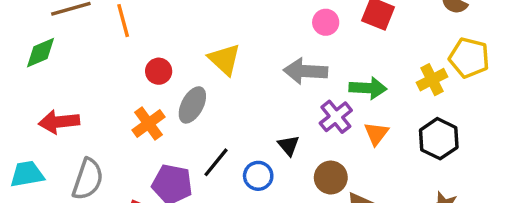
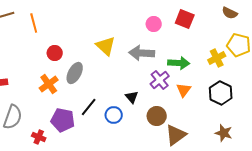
yellow triangle: (224, 59) -> (106, 46), moved

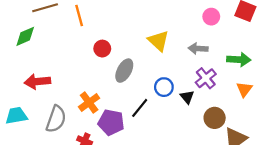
gray arrow: (142, 53) -> (198, 49), size x0.7
purple cross: (160, 80) -> (206, 78), moved
orange cross: (49, 84) -> (89, 102), moved
blue circle: (114, 115) -> (164, 87), moved

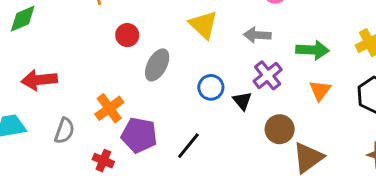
black line: (140, 108) -> (188, 146), moved
gray semicircle: (56, 119) -> (64, 131), size x0.7

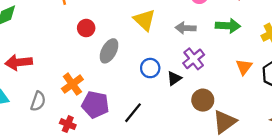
green arrow: (312, 50) -> (228, 26), moved
orange triangle: (320, 90) -> (244, 67), moved
black triangle: (242, 101) -> (174, 78), turned 35

